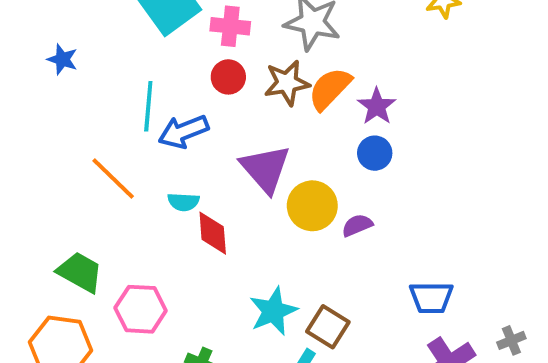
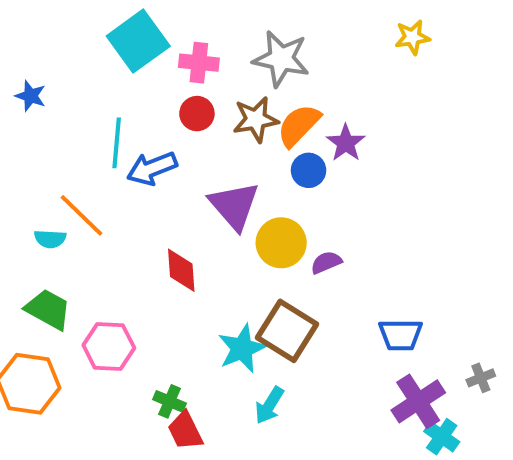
blue circle: (375, 153) -> (309, 170), moved
cyan semicircle: (183, 202) -> (50, 239), moved
brown square: (328, 327) -> (287, 331), moved, size x1.4

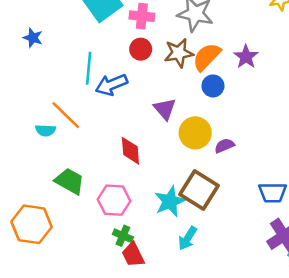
purple star: (346, 143) -> (246, 57), moved
purple triangle: (234, 206) -> (165, 109), size x0.7
green trapezoid: (48, 309) -> (70, 181), moved
pink hexagon: (109, 347) -> (114, 200), moved

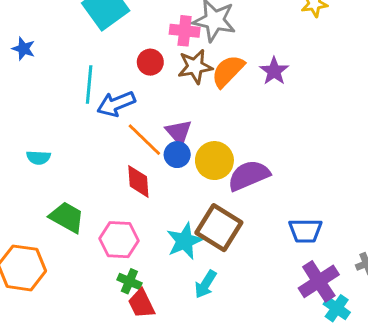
pink cross: (142, 16) -> (185, 31), moved
blue circle: (213, 86) -> (177, 155), moved
orange line: (66, 115) -> (144, 140), moved
purple semicircle: (224, 146) -> (249, 175), size x1.8

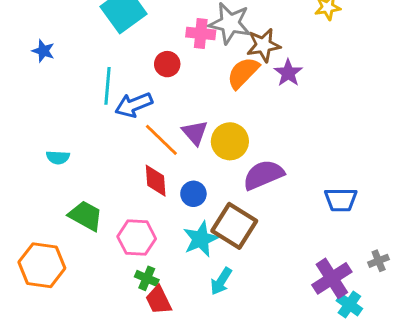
brown star: (195, 67) -> (263, 45), moved
blue circle: (177, 155) -> (193, 194), moved
yellow circle: (214, 161) -> (230, 141), moved
blue trapezoid: (305, 231) -> (341, 200), moved

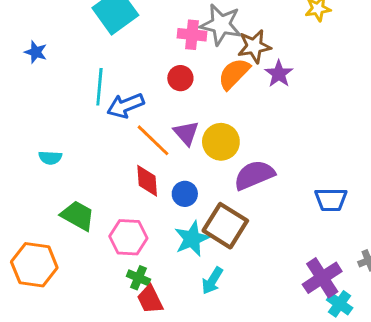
red circle: (167, 64) -> (180, 78), moved

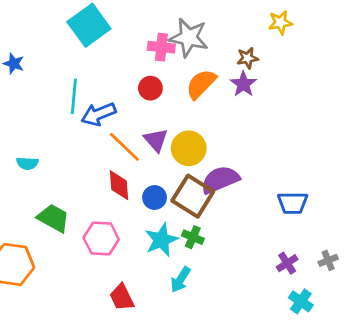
brown star: (254, 46) -> (247, 58), moved, size x0.7
brown square: (225, 226) -> (193, 196), moved
green cross: (138, 278) -> (193, 237), moved
purple cross: (322, 278) -> (287, 263), moved, size x0.6

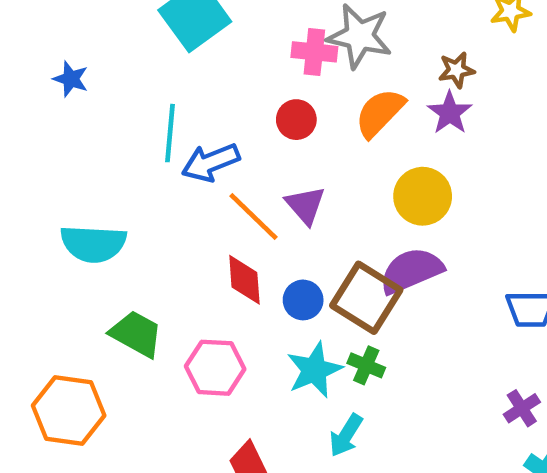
yellow circle: (189, 148) -> (423, 196), moved
cyan semicircle: (27, 163) -> (93, 244), size x1.8

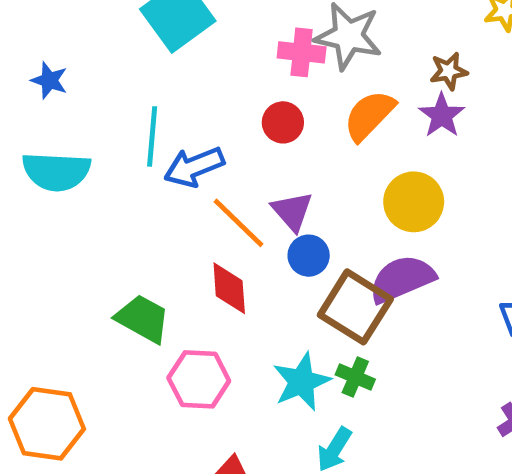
cyan semicircle: (93, 244) -> (56, 171), moved
blue circle: (303, 300) -> (309, 256), moved
green trapezoid: (136, 334) -> (143, 319), moved

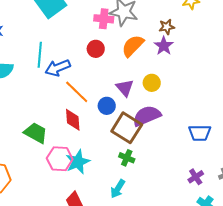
yellow circle: (414, 202) -> (152, 83), size x0.7
purple triangle: (292, 211) -> (125, 88), moved
cyan star: (302, 382) -> (78, 162), moved

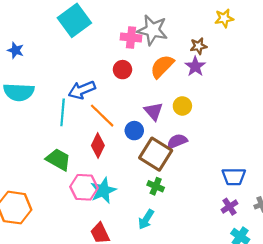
cyan line: (40, 55) -> (63, 112), moved
purple semicircle: (147, 116) -> (177, 141), size x0.7
red diamond: (73, 120) -> (98, 146), turned 30
blue trapezoid: (200, 133) -> (234, 177), moved

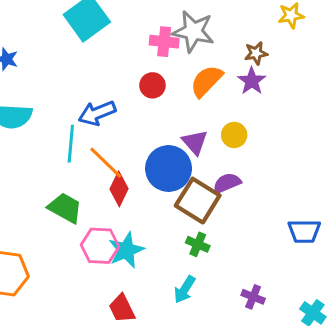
orange line: (102, 116) -> (106, 163), moved
blue circle: (134, 131) -> (169, 168), size x1.8
purple cross: (229, 207) -> (253, 297), moved, turned -35

